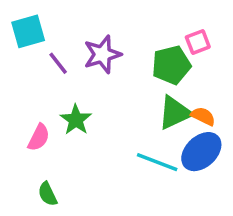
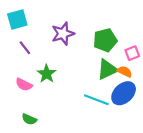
pink square: (198, 42) -> (132, 53), moved
purple line: (58, 63) -> (25, 48), moved
pink semicircle: (39, 137) -> (24, 85), turned 91
green semicircle: (48, 194) -> (29, 119), turned -40

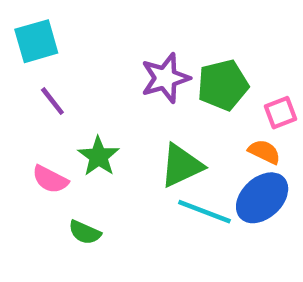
purple star: (63, 34) -> (165, 78), moved
green triangle: (107, 69) -> (181, 166), moved
green semicircle: (29, 119) -> (85, 232), moved

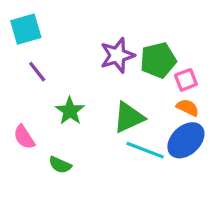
pink square: (280, 113) -> (186, 80), moved
pink semicircle: (50, 179) -> (24, 137), moved, turned 30

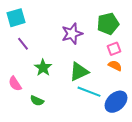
green pentagon: (158, 60) -> (108, 24), moved
blue ellipse: (186, 140) -> (116, 102), moved

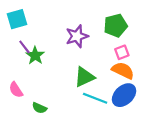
orange semicircle: (115, 66) -> (123, 70), size x1.5
green star: (43, 68) -> (35, 56), moved
blue ellipse: (116, 102) -> (124, 95), moved

